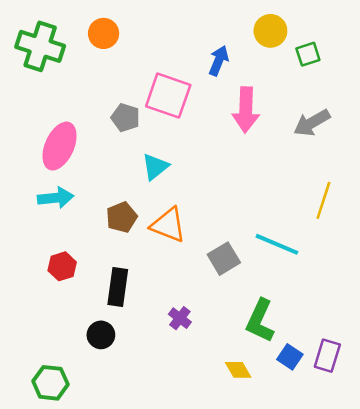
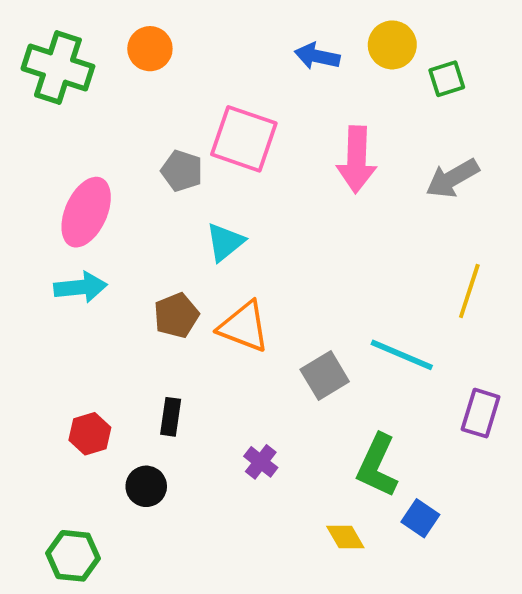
blue arrow: (219, 61) -> (317, 56), moved, turned -100
red hexagon: (62, 266) -> (90, 434), moved
black rectangle: (118, 287) -> (171, 417), size x0.7
purple rectangle: (327, 356) -> (481, 413), moved

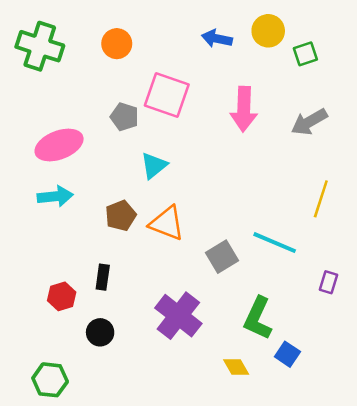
orange circle: (150, 49) -> (117, 44), moved
pink ellipse: (86, 212) -> (59, 145), turned 45
purple rectangle: (481, 413) -> (328, 282), size x0.7
black rectangle: (171, 417) -> (103, 277), moved
purple cross: (261, 462) -> (178, 316), size x2.0

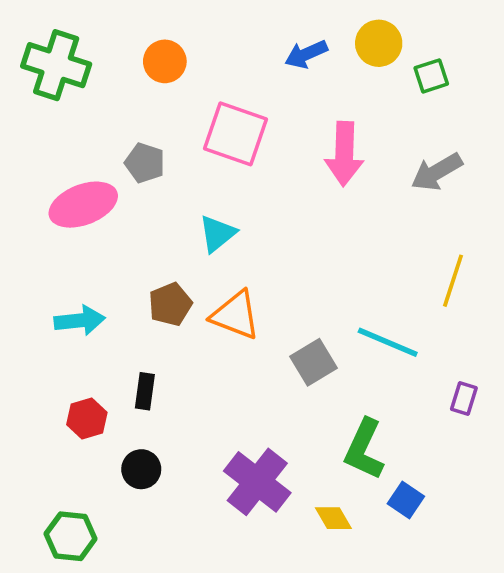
blue arrow: (217, 38) -> (306, 54), turned -36
gray pentagon: (124, 117) -> (145, 163), moved
cyan arrow: (55, 196) -> (80, 321), moved
purple cross: (178, 316) -> (257, 482), moved

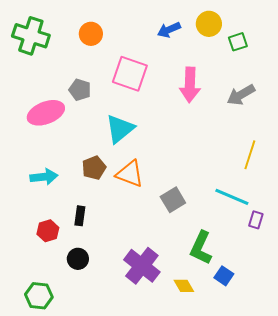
cyan triangle: (217, 234) -> (120, 129), size x1.4
cyan line: (388, 342) -> (232, 197), moved

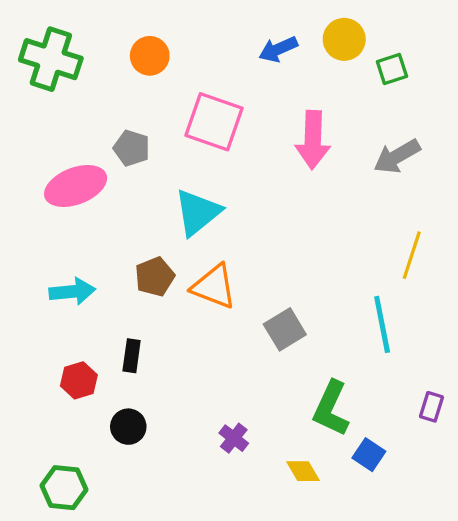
cyan line: (232, 197) -> (382, 324), turned 56
purple rectangle: (256, 220) -> (432, 407), moved
purple cross: (142, 266) -> (234, 438), size x0.5

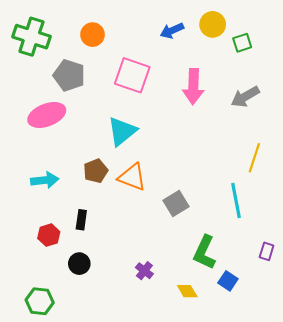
gray pentagon: (132, 148) -> (69, 75), moved, size x1.4

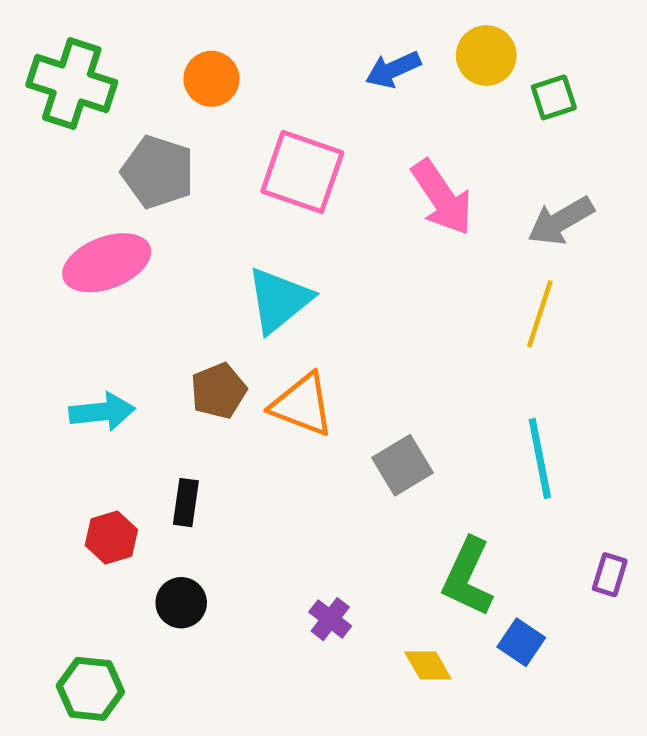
pink arrow: (193, 87) -> (442, 198), turned -36
yellow line: (254, 158) -> (540, 314), moved

